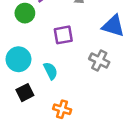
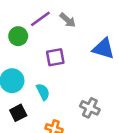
gray cross: (99, 61) -> (90, 108), moved

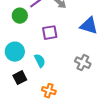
gray cross: (90, 108) -> (83, 63), moved

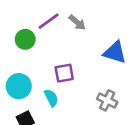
purple square: (50, 33) -> (64, 73), moved

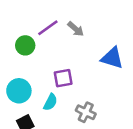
cyan semicircle: (51, 98) -> (50, 102), turned 54
gray cross: (107, 100) -> (86, 112), moved

